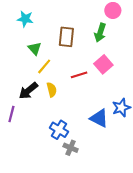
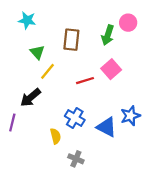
pink circle: (113, 10) -> (128, 23), moved
yellow semicircle: (52, 90) -> (55, 136), moved
blue cross: (59, 130) -> (75, 118), moved

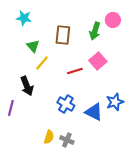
black arrow: (30, 98) -> (27, 86), turned -72
yellow semicircle: (55, 136) -> (49, 137), moved, turned 32

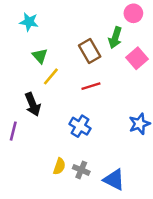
pink circle: (113, 20) -> (133, 13), moved
brown rectangle: (63, 35) -> (90, 51), moved, turned -36
pink square: (98, 61) -> (137, 58), moved
blue triangle: (94, 112) -> (114, 180), moved

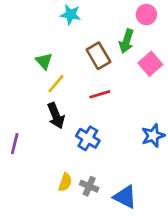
cyan star: (29, 22) -> (71, 15), moved
black arrow: (33, 104) -> (56, 116), moved

